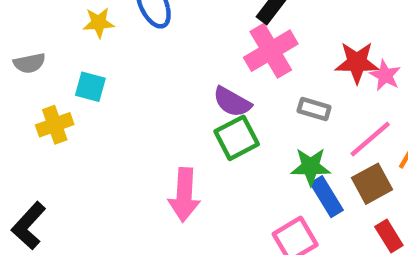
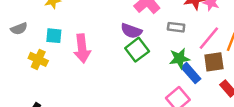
yellow cross: (55, 125) -> (38, 59), turned -36
brown square: (372, 184) -> (214, 62), turned 30
pink arrow: (184, 195) -> (82, 48), moved

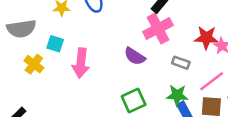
gray semicircle: (19, 29) -> (21, 29), size x1.6
green square: (137, 50) -> (134, 100), moved

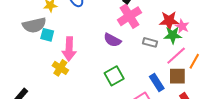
gray semicircle: (21, 29) -> (34, 25), moved
yellow cross: (34, 64) -> (60, 68), moved
green star: (177, 95) -> (173, 35), moved

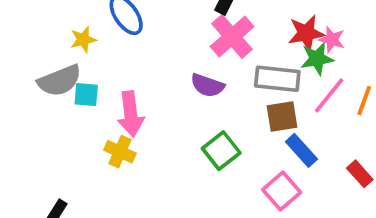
gray rectangle: (150, 42) -> (277, 79), size x1.6
brown square: (177, 76) -> (282, 116), moved

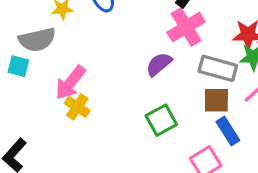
purple semicircle: (207, 85) -> (159, 64), turned 112
cyan square: (86, 95) -> (18, 66), moved
pink arrow: (131, 114) -> (70, 83), moved, turned 36

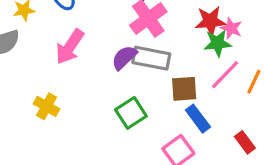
gray rectangle: (218, 68) -> (151, 58), moved
pink arrow: (70, 83) -> (70, 47), moved

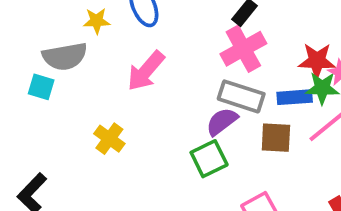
purple semicircle: (124, 58) -> (222, 122), moved
blue rectangle: (198, 119) -> (295, 97), moved, turned -64

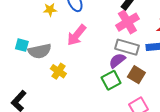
gray semicircle: (65, 56) -> (40, 51), moved
brown square: (276, 138) -> (136, 75), moved, turned 30

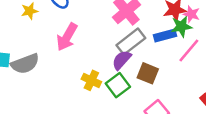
gray rectangle: (127, 47) -> (131, 42), turned -45
yellow cross: (58, 71) -> (91, 80), moved

